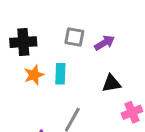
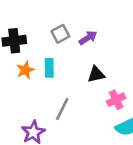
gray square: (74, 37) -> (60, 34), turned -36

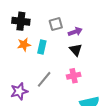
black triangle: (96, 74) -> (76, 50), moved, turned 48
pink cross: (116, 100) -> (74, 76), moved

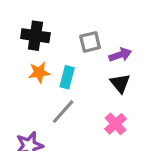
pink cross: (74, 76) -> (115, 124), turned -32
gray line: (44, 79) -> (63, 112), moved

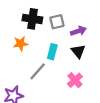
black cross: (35, 36) -> (32, 19), moved
cyan rectangle: (67, 77) -> (52, 52), moved

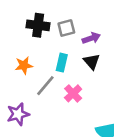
orange star: (21, 43) -> (24, 65), moved
pink cross: (75, 80) -> (73, 93), moved

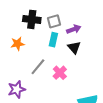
cyan rectangle: (62, 63) -> (53, 40), moved
orange star: (24, 65) -> (17, 44), moved

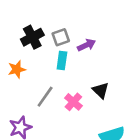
black cross: (32, 19) -> (32, 37), turned -30
black triangle: (74, 48) -> (101, 90), moved

